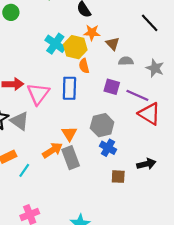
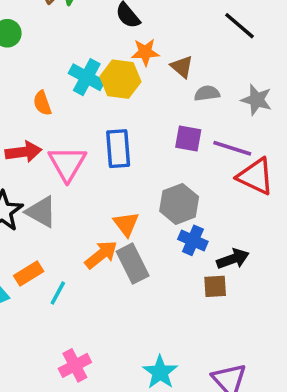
orange semicircle: (84, 66) -> (42, 103), moved
black arrow: (146, 164) -> (233, 259), moved

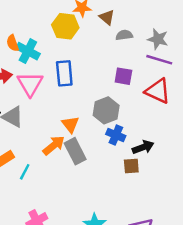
cyan cross: (87, 77) -> (28, 51), moved
purple square: (188, 139) -> (123, 76), moved
purple line: (232, 148) -> (159, 60), moved

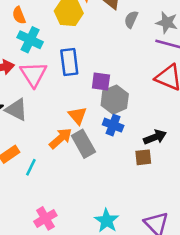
gray semicircle: (124, 35) -> (131, 19), turned -56
orange semicircle: (13, 43) -> (19, 15), moved
purple square: (123, 76) -> (101, 82), moved
blue cross: (116, 135) -> (113, 125), moved

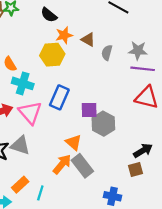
blue rectangle: (69, 62) -> (59, 97), turned 40
blue cross: (113, 125) -> (112, 196), moved

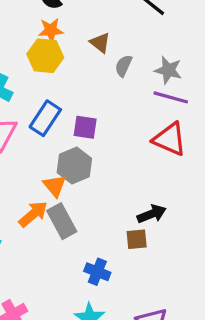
orange star: (64, 35) -> (51, 30), moved
purple square: (89, 110) -> (85, 127), moved
gray hexagon: (103, 124) -> (74, 165), moved

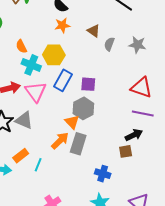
yellow hexagon: (45, 56) -> (54, 55), moved
purple line: (171, 97) -> (143, 114), moved
gray rectangle: (62, 221) -> (78, 144), turned 50

